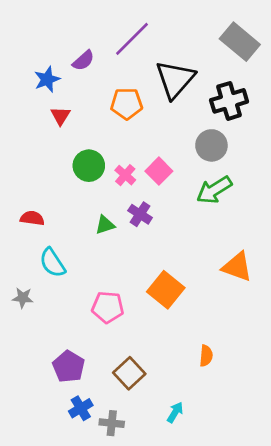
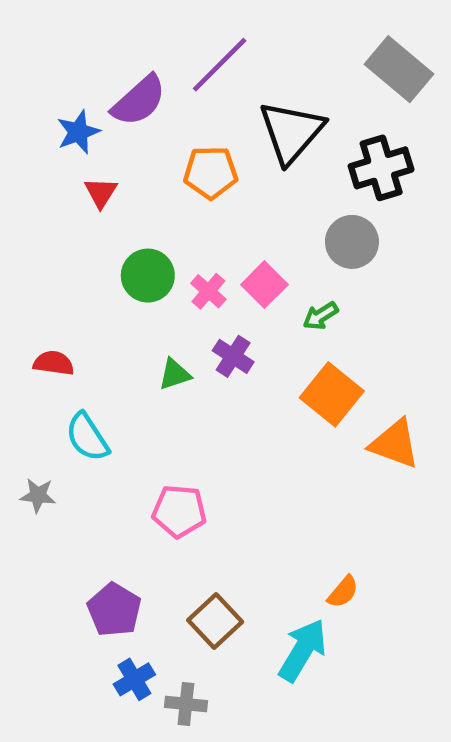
purple semicircle: (83, 61) -> (139, 101), size x1.5
green arrow: (214, 190) -> (321, 316), moved, size x0.6
orange square: (166, 290) -> (332, 394), moved
orange semicircle: (206, 356) -> (343, 592), turned 35
cyan arrow: (175, 412) -> (303, 650), moved, size x1.8

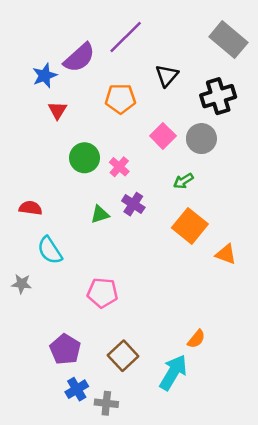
black triangle: (291, 132) -> (167, 76), size x0.6
pink square: (264, 285) -> (163, 136), moved
orange triangle: (395, 444) -> (226, 254), size x0.7

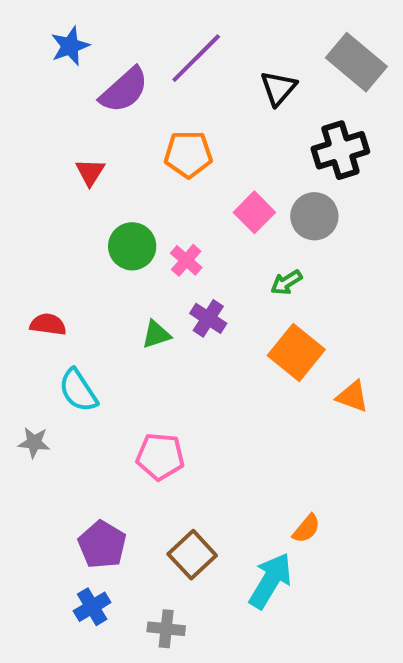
blue star: (45, 76) -> (70, 46), moved
black triangle: (167, 76) -> (278, 88), moved
blue cross: (77, 389) -> (92, 607), moved

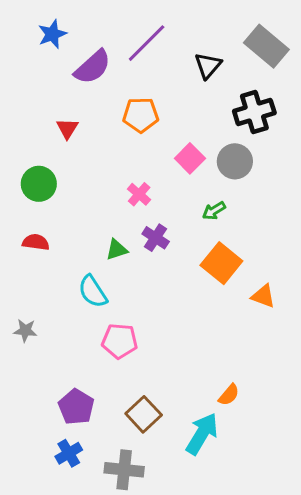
green circle: (132, 246) -> (39, 184), moved
cyan semicircle: (78, 390) -> (93, 292), moved
gray cross: (166, 629) -> (124, 470), size x1.4

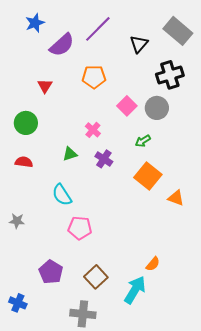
green triangle: (117, 250) -> (70, 154), moved
blue cross: (69, 453) -> (18, 303), moved, turned -36

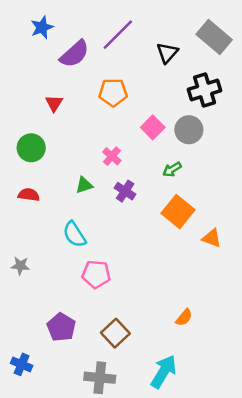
cyan arrow: (135, 290) -> (164, 372), moved

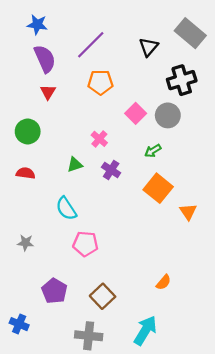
blue star: (42, 27) -> (37, 25), turned 30
purple line: (118, 35) -> (91, 45), moved
purple semicircle: (74, 54) -> (45, 59), moved, turned -72
orange triangle: (212, 238) -> (188, 212), turned 36
gray star: (20, 266) -> (26, 243), moved

